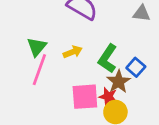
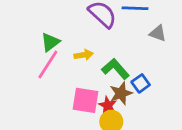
green L-shape: (108, 59) -> (115, 69), turned 92

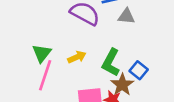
gray triangle: (158, 33) -> (126, 16), moved
green L-shape: (115, 69) -> (111, 63), turned -96

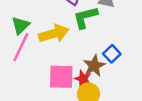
yellow arrow: (77, 57) -> (54, 33), size x1.6
green L-shape: (111, 63) -> (85, 17), moved, turned 40

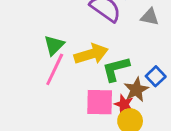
green L-shape: (85, 17) -> (116, 69), moved

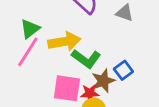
green L-shape: (116, 69) -> (86, 59), turned -136
red star: (124, 104) -> (90, 93), turned -30

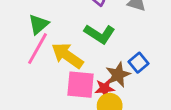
yellow arrow: (64, 42) -> (67, 55), moved, turned -132
green L-shape: (86, 59) -> (100, 34), moved

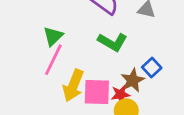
yellow arrow: (67, 55) -> (73, 86), moved, turned -100

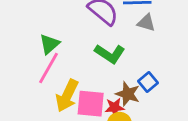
brown star: (133, 80) -> (128, 94), turned -30

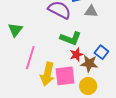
green triangle: (49, 44) -> (15, 30), moved
red star: (115, 107) -> (76, 55), moved

